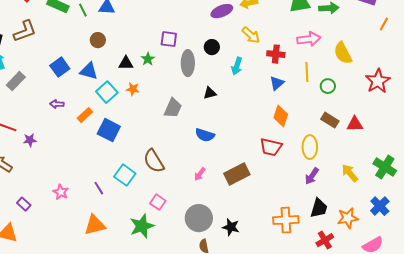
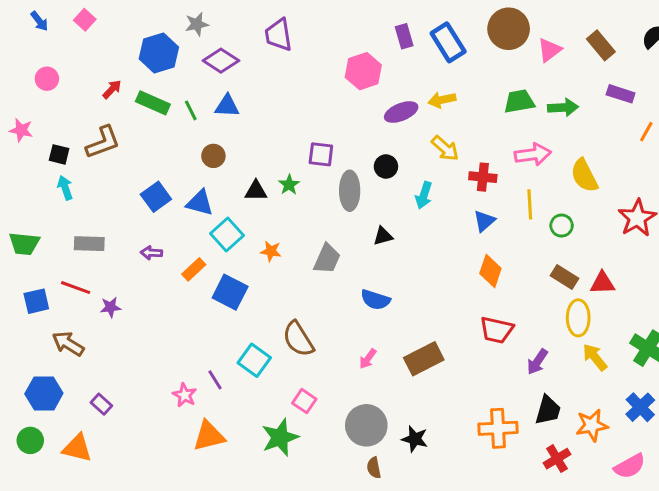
gray rectangle: (16, 81) -> (89, 244), moved, turned 48
orange star: (133, 89) -> (271, 251), moved
red trapezoid: (271, 147) -> (496, 330), moved
yellow ellipse: (310, 147) -> (578, 318), moved
pink star: (61, 192) -> (185, 395), moved

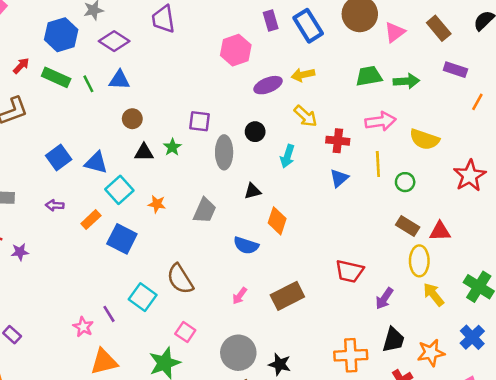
brown circle: (213, 156) -> (132, 119), moved
yellow semicircle: (584, 176) -> (424, 139), turned -44
orange diamond: (490, 271) -> (277, 221), moved

